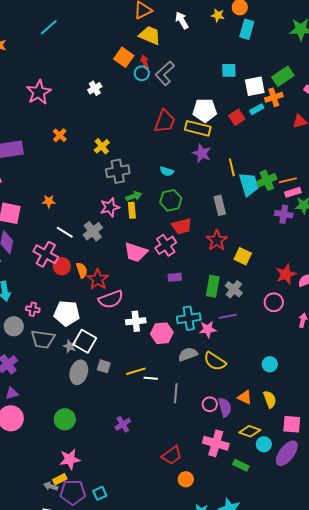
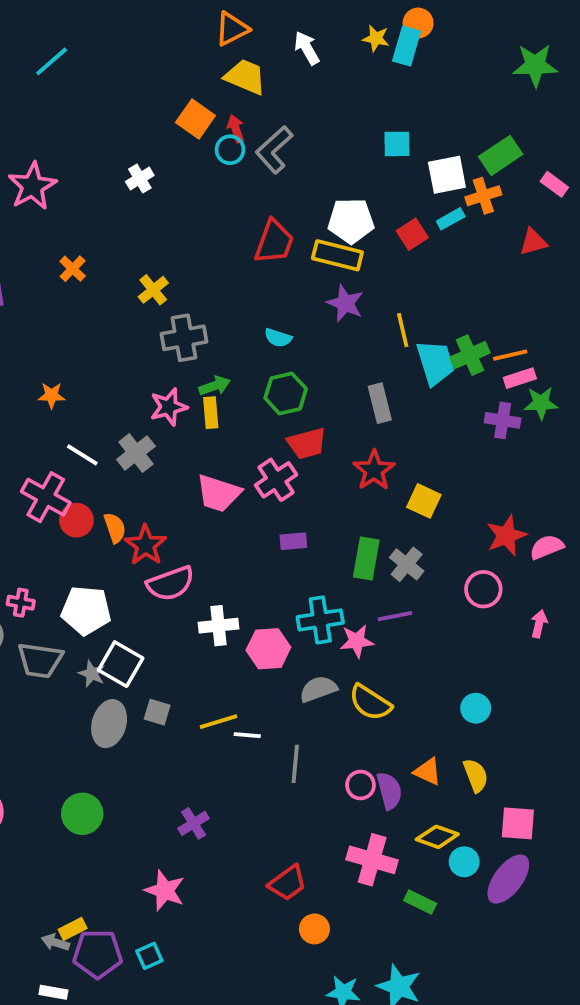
cyan rectangle: (247, 29) -> (407, 46), moved
pink star: (70, 459) -> (165, 891), moved, turned 30

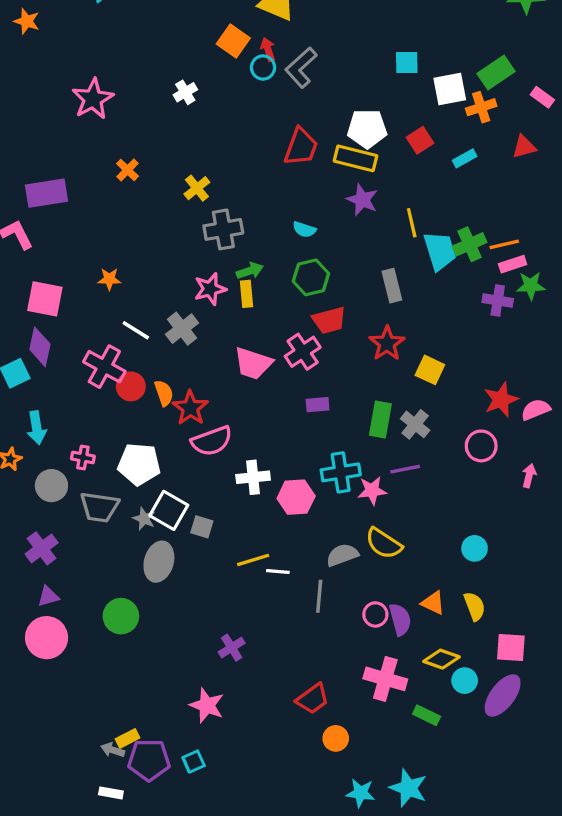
cyan rectangle: (451, 219) -> (465, 158), moved
gray semicircle: (318, 689) -> (342, 555), moved
gray square: (157, 712) -> (202, 527), moved
green circle: (82, 814) -> (121, 616), moved

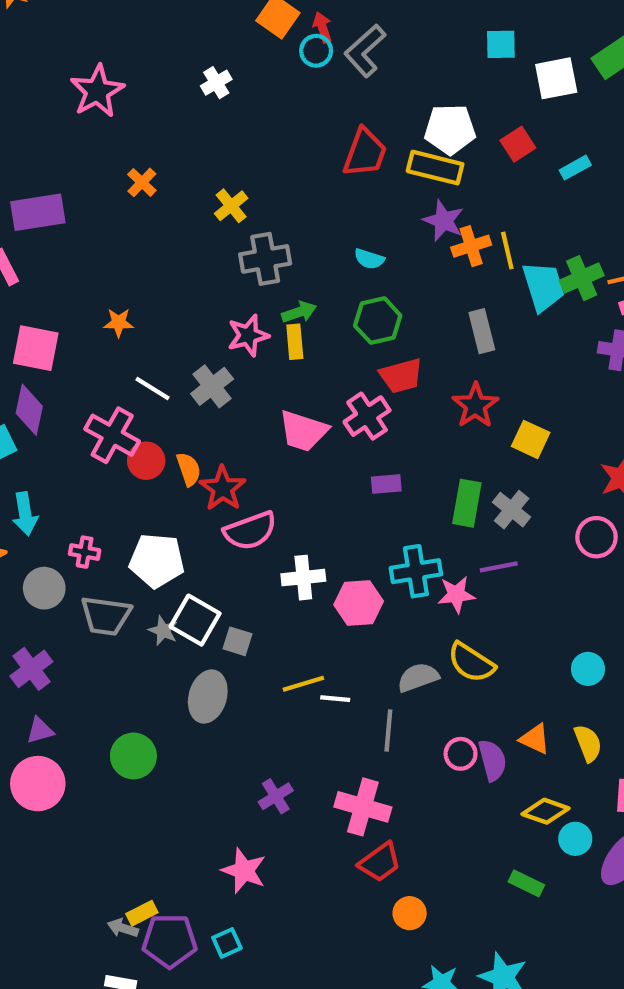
orange cross: (481, 107) -> (471, 246), moved
gray ellipse: (159, 562) -> (208, 696), moved
pink cross: (385, 679) -> (363, 807), moved

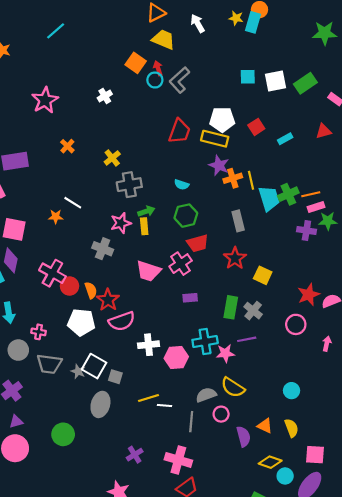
white square: (556, 78) -> (275, 81), moved
gray cross: (212, 386) -> (103, 249), turned -30
white line: (153, 388) -> (73, 203), moved
white pentagon: (157, 561) -> (81, 322), moved
pink circle: (461, 754) -> (221, 414), moved

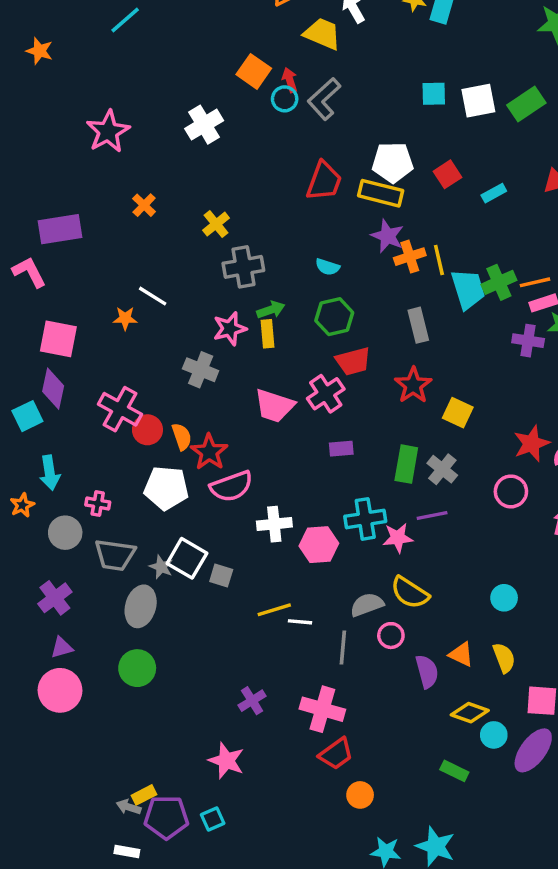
yellow trapezoid: (163, 39) -> (322, 34), moved
white cross: (105, 96) -> (204, 125), size x1.5
gray ellipse: (100, 404) -> (141, 606), moved

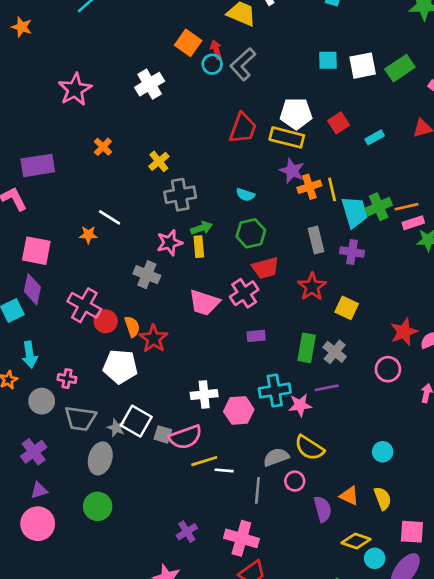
purple cross: (528, 341) -> (352, 252), moved
pink semicircle: (231, 486) -> (186, 437), moved

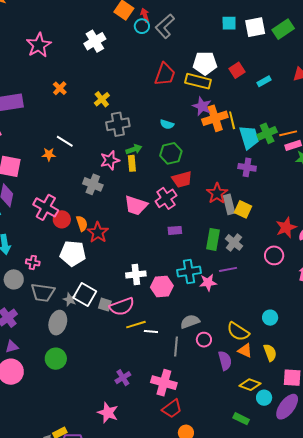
orange cross: (309, 187) -> (215, 118), size x1.4
gray rectangle: (316, 240) -> (229, 204), moved
yellow semicircle: (309, 448) -> (238, 332), moved

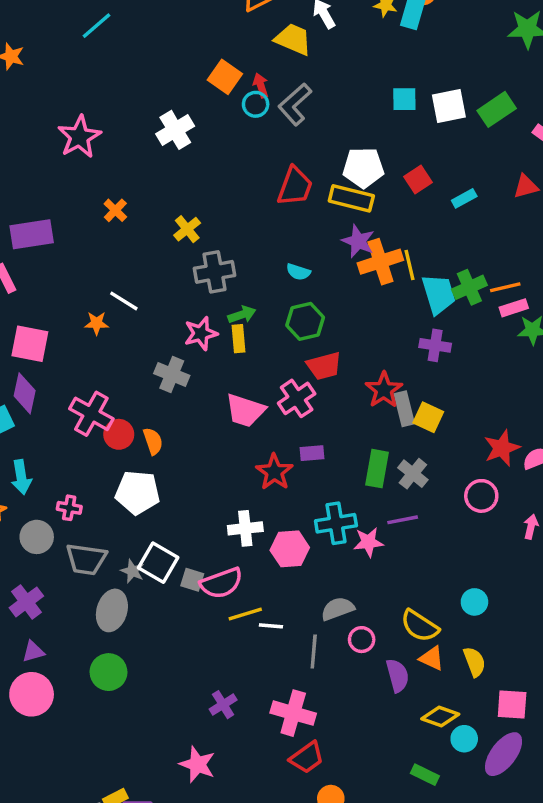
red star: (98, 232) -> (274, 472), moved

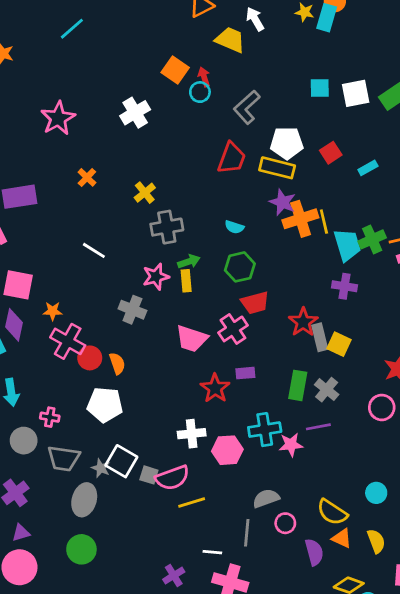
gray L-shape: (295, 104) -> (247, 107), moved
orange star: (97, 323) -> (53, 311), moved
white line: (271, 626) -> (212, 552), moved

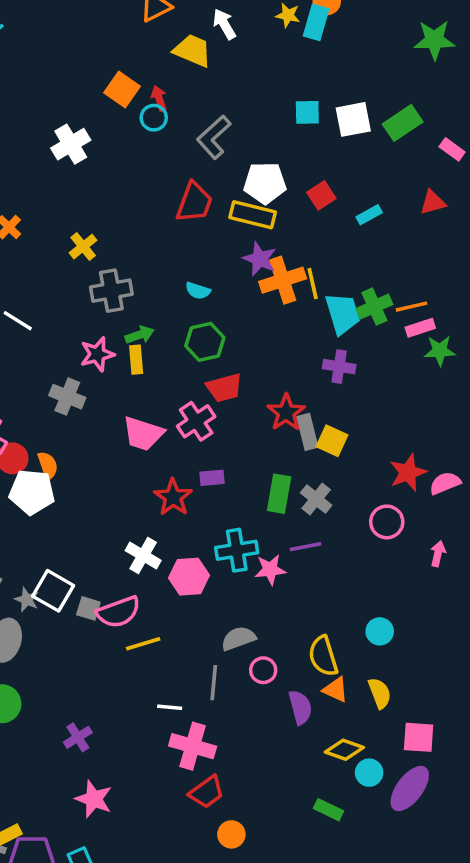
white pentagon: (105, 405) -> (32, 492), moved
white cross: (192, 434) -> (143, 555), turned 36
yellow semicircle: (332, 512) -> (323, 656), turned 40
purple cross: (174, 576) -> (78, 737), moved

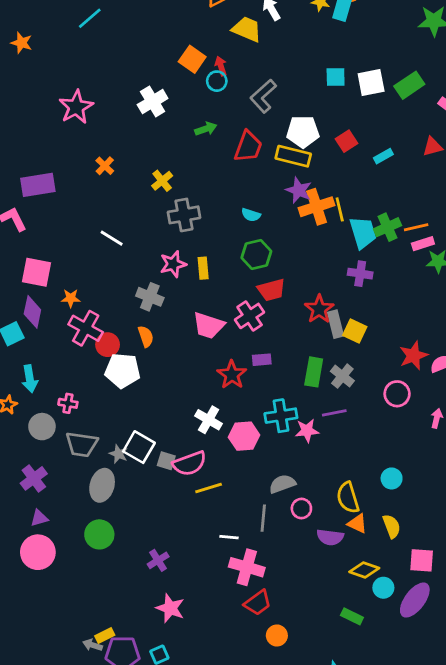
green arrow: (140, 335) -> (206, 129), moved
orange semicircle: (48, 465) -> (146, 336), moved
purple semicircle: (300, 707) -> (330, 537), turned 112

